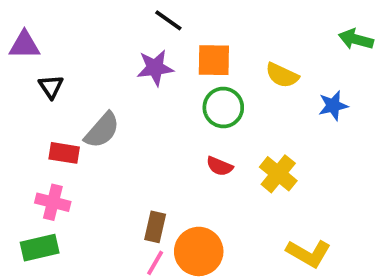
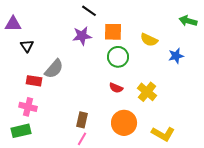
orange circle: (199, 251) -> (124, 123), moved

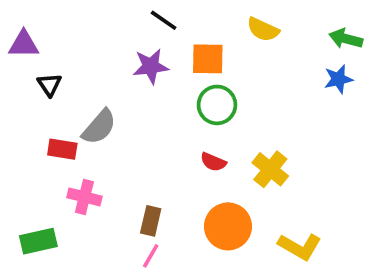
yellow semicircle: (149, 40) -> (263, 29), moved
blue star: (176, 56) -> (338, 79), moved
pink cross: (28, 107) -> (84, 197), moved

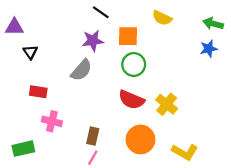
gray semicircle: (99, 127) -> (81, 70), moved
red semicircle: (213, 162) -> (131, 100), size x1.6

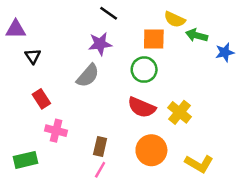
green arrow: (213, 24) -> (197, 35), moved
orange square: (128, 36) -> (154, 39), moved
red rectangle: (38, 92) -> (41, 99), turned 48

